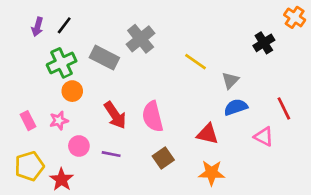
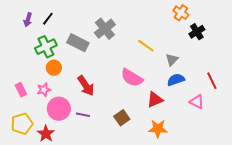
orange cross: (295, 17) -> (181, 13), moved
pink semicircle: (153, 117) -> (132, 78), moved, turned -45
red triangle: (208, 134) -> (155, 100), turned -36
pink circle: (79, 146) -> (59, 109), size x1.5

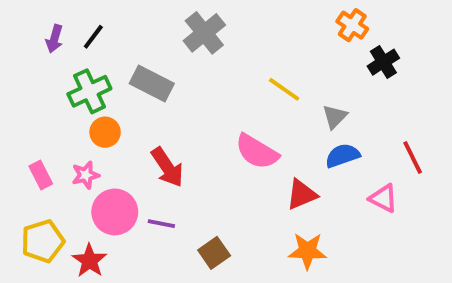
gray cross: (105, 29) -> (204, 33), moved
brown square: (122, 118) -> (214, 253), moved

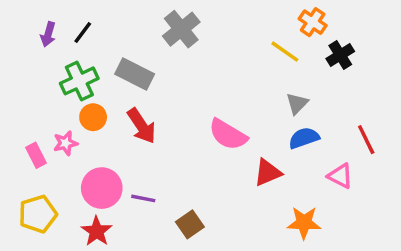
yellow line: (284, 89) -> (285, 52), moved
red arrow: (167, 167) -> (141, 126), moved
pink star: (86, 175) -> (65, 143), moved
orange star: (307, 251) -> (304, 223), moved
red star: (89, 261) -> (97, 231), moved

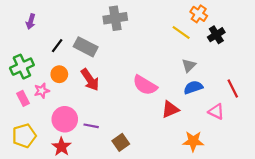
gray cross: (181, 29) -> (115, 18), turned 30
black line: (83, 33) -> (57, 46), moved
green cross: (79, 81) -> (22, 67), moved

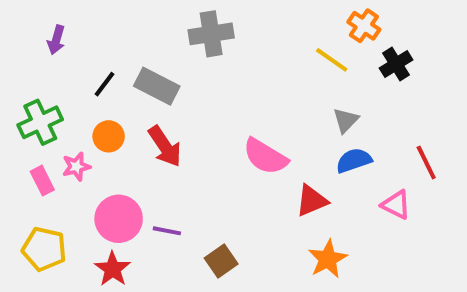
yellow pentagon: (24, 136) -> (44, 249), turned 30
orange star: (193, 141) -> (328, 259), moved, turned -30

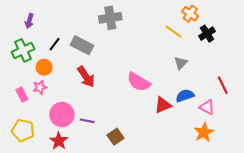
green cross: (40, 122) -> (23, 50), moved
orange circle: (109, 136) -> (44, 67), moved
blue semicircle: (354, 160) -> (185, 96), moved
orange star: (328, 259) -> (204, 132), moved

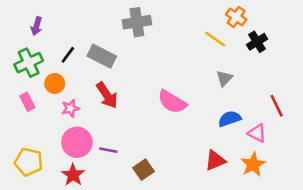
pink star: (40, 87) -> (70, 108), moved
pink rectangle: (22, 95) -> (27, 102), moved
red triangle: (163, 105) -> (215, 161), moved

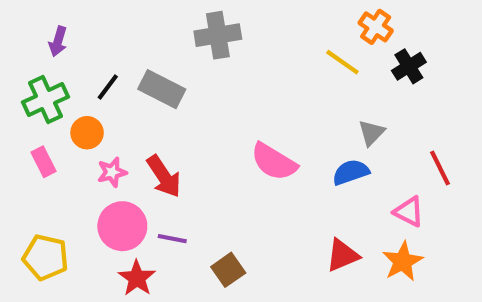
gray triangle: (224, 78) -> (372, 133), moved
red arrow: (107, 95) -> (164, 176), moved
blue semicircle: (230, 119) -> (351, 172), moved
red star: (73, 175) -> (137, 278), moved

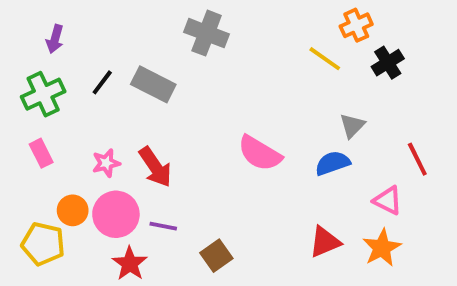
orange cross: (376, 27) -> (356, 25), turned 32
gray cross: (218, 35) -> (207, 33), turned 30
orange circle: (87, 133) -> (73, 210), moved

